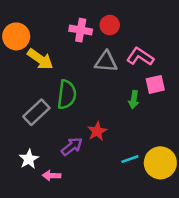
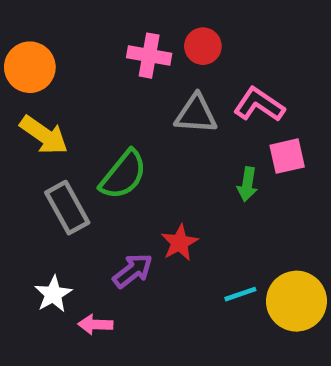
yellow arrow: (40, 59) -> (44, 135), moved
green semicircle: (67, 95) -> (123, 175), turned 32
gray rectangle: (36, 112) -> (67, 208), turned -76

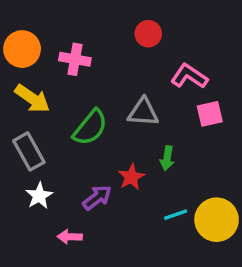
pink cross: (149, 56) -> (75, 59), moved
gray triangle: (196, 114) -> (143, 112), moved
green arrow: (247, 184) -> (167, 158), moved
gray rectangle: (67, 208) -> (29, 151), moved
white star: (53, 294) -> (39, 196), moved

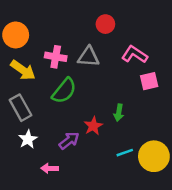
pink cross: (75, 59) -> (56, 57), moved
gray triangle: (143, 112) -> (88, 57), moved

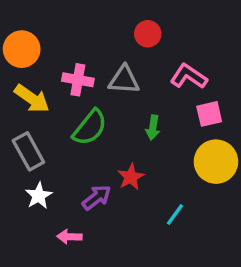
green arrow: (119, 113) -> (153, 128), moved
cyan line: (125, 153) -> (175, 214), turned -35
yellow circle: (154, 156) -> (216, 162), moved

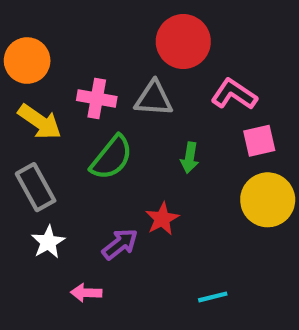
red circle: (148, 34) -> (183, 42), size x1.6
cyan line: (175, 214) -> (213, 297), moved, turned 40

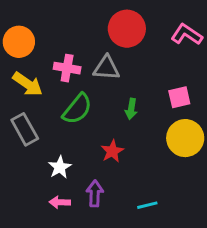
pink L-shape: (234, 94) -> (187, 34), moved
white star: (48, 242) -> (60, 167), moved
purple arrow: (120, 244) -> (95, 194), moved, turned -50

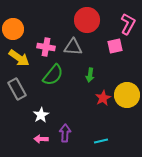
pink L-shape: (187, 34) -> (128, 24), turned 85
pink square: (179, 97) -> (115, 46), moved
red star: (112, 151) -> (103, 98), moved

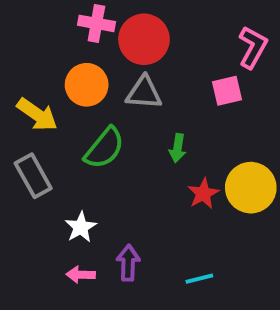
red circle: (87, 20) -> (144, 39), moved
orange circle: (13, 29) -> (87, 85), moved
pink cross: (46, 47) -> (96, 23), moved

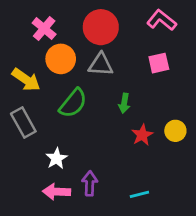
pink cross: (96, 23) -> (44, 29), moved, turned 30
pink L-shape: (253, 47) -> (162, 20), moved, turned -80
yellow circle: (251, 188) -> (175, 131), size x0.6
pink arrow: (81, 275) -> (57, 192), size x1.4

